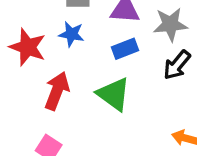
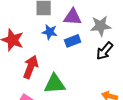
blue star: (71, 34) -> (50, 32), moved
green triangle: (114, 94) -> (55, 84), moved, turned -40

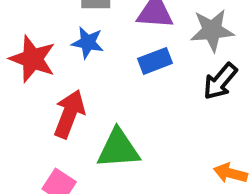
blue star: (50, 32) -> (88, 43), moved

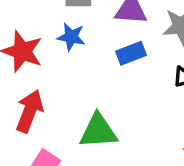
red arrow: (69, 114) -> (29, 111), moved

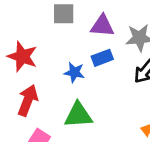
blue star: (71, 37) -> (74, 72), moved

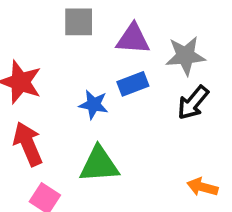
red arrow: (28, 100) -> (28, 144), turned -44

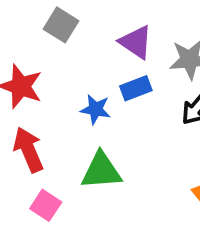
gray square: (79, 22) -> (61, 25), moved, turned 32
purple triangle: (133, 39) -> (136, 42), turned 30

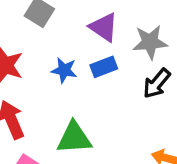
blue star: (96, 109) -> (64, 70), moved

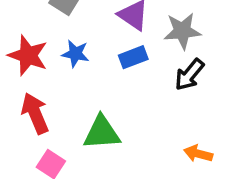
blue star: (64, 70) -> (75, 54), moved

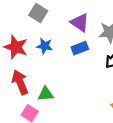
green triangle: (102, 133) -> (46, 94), moved, size x0.7

